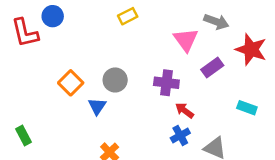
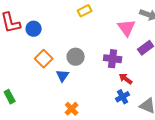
blue circle: (53, 16) -> (34, 29), moved

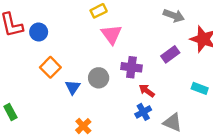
pink triangle: (127, 28) -> (111, 34), moved
gray circle: (76, 57) -> (99, 78), moved

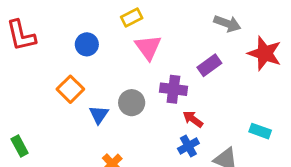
blue circle: (39, 32) -> (87, 44), moved
purple rectangle: (170, 54) -> (209, 65), moved
cyan rectangle: (200, 88) -> (260, 131), moved

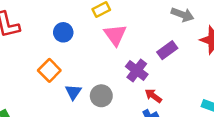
purple cross: (173, 89) -> (137, 70), turned 30
gray circle: (132, 103) -> (101, 96), moved

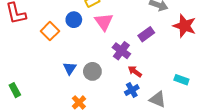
blue circle: (63, 32) -> (74, 20), moved
orange square: (49, 70) -> (50, 31), moved

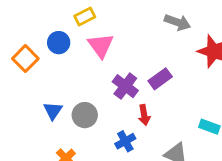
purple rectangle: (146, 34) -> (160, 79), moved
red arrow: (135, 71) -> (144, 115), turned -136
blue cross: (132, 90) -> (125, 141), moved

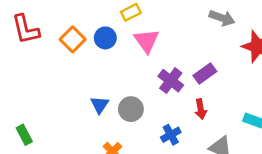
orange square: (25, 59) -> (73, 39), moved
red arrow: (144, 115) -> (201, 109), moved

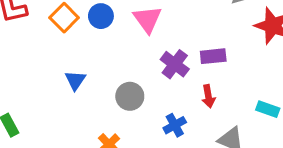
purple rectangle: (205, 73) -> (213, 56), turned 30
blue triangle: (100, 105) -> (75, 80), moved

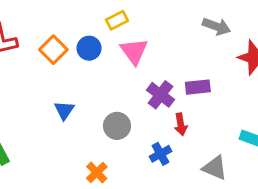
red arrow: (208, 96) -> (181, 124), moved

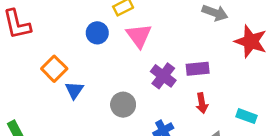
orange square: (53, 50) -> (54, 69), moved
red arrow: (181, 124) -> (202, 103), moved

